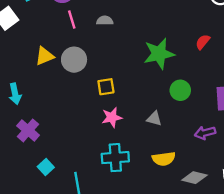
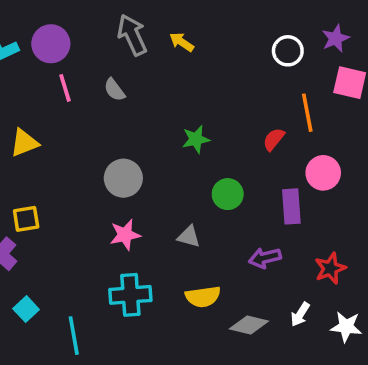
gray semicircle: (105, 21) -> (114, 90), turned -126
red semicircle: (203, 42) -> (274, 139), moved
green star: (159, 54) -> (196, 139), size x0.6
gray circle: (74, 60) -> (123, 178), moved
yellow square: (106, 87) -> (26, 219), moved

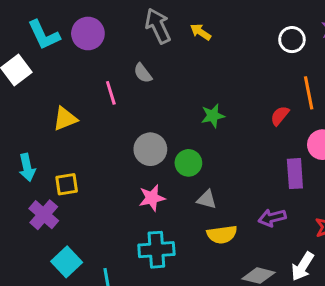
pink line: (65, 88) -> (111, 93), moved
green circle: (228, 194) -> (188, 163), moved
yellow semicircle: (203, 297) -> (222, 234), moved
cyan square: (26, 309) -> (67, 262), size x1.4
white arrow: (300, 314) -> (303, 266), size x1.4

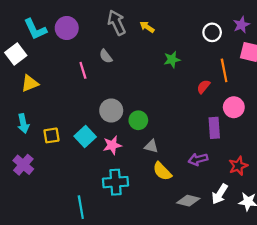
green star: (213, 116) -> (172, 59), moved
yellow triangle: (65, 119) -> (30, 83), moved
purple cross: (44, 215) -> (23, 165), moved
yellow semicircle: (222, 234) -> (162, 171), turned 54
cyan square: (67, 262) -> (85, 137), moved

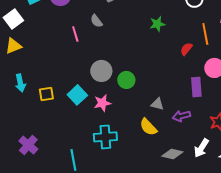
yellow triangle: (30, 83) -> (13, 46), moved
gray triangle: (151, 146) -> (157, 104), moved
purple cross: (23, 165) -> (28, 145), moved

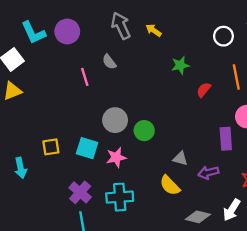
red semicircle: (186, 49) -> (204, 90), moved
cyan arrow: (20, 83) -> (21, 168), moved
cyan square: (77, 95) -> (87, 148), turned -30
purple cross: (28, 145) -> (80, 192), moved

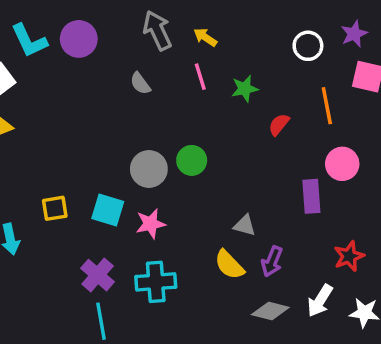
pink line: (85, 77) -> (200, 77), moved
green circle: (144, 131) -> (192, 160), moved
purple arrow: (208, 173) -> (272, 261), moved, turned -54

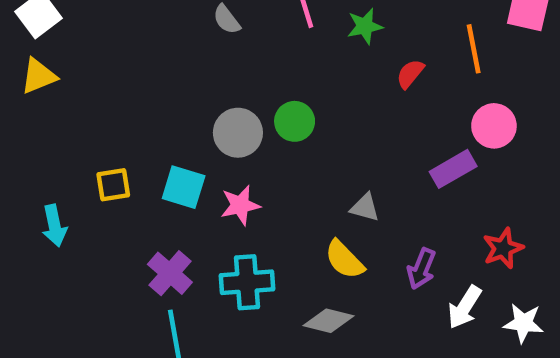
purple rectangle: (311, 196) -> (453, 169), turned 64
purple arrow: (272, 261) -> (421, 269), moved
gray diamond: (270, 311) -> (329, 321), moved

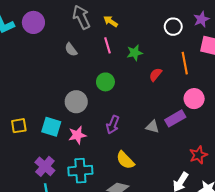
green circle: (295, 121) -> (105, 82), moved
gray triangle: (365, 207) -> (152, 127), moved
purple arrow: (421, 269) -> (113, 125), moved

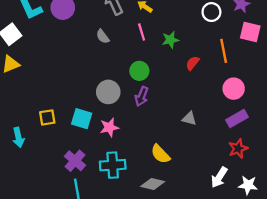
purple rectangle: (175, 118) -> (237, 119), moved
purple arrow: (113, 125) -> (142, 96), moved

